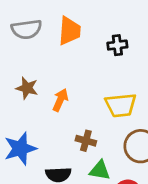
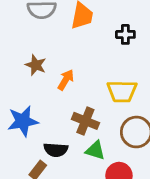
brown cross: (86, 141) -> (85, 121), size x1.4

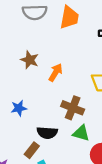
blue star: (23, 121) -> (19, 108), size x0.6

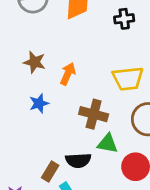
blue star: (19, 108) -> (39, 103), moved
black semicircle: (47, 133) -> (78, 160), moved

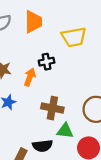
black cross: (124, 19) -> (47, 62), moved
yellow trapezoid: (128, 79) -> (74, 37), moved

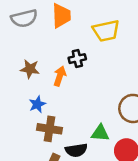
brown cross: (52, 108) -> (50, 129), moved

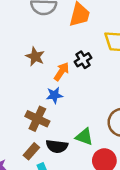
black cross: (77, 59) -> (83, 60), turned -35
blue star: (37, 104) -> (54, 95), moved

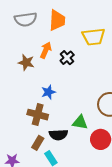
orange arrow: (61, 71) -> (46, 50), moved

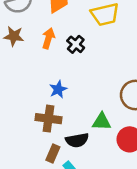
brown star: (26, 62) -> (14, 36), moved

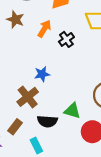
brown cross: (48, 119) -> (28, 97), turned 30
brown rectangle: (53, 153) -> (15, 127), moved

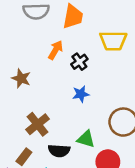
brown star: (15, 19) -> (21, 78), moved
blue star: (42, 74) -> (81, 94), moved

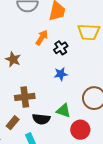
brown cross: (38, 124) -> (25, 97), turned 30

